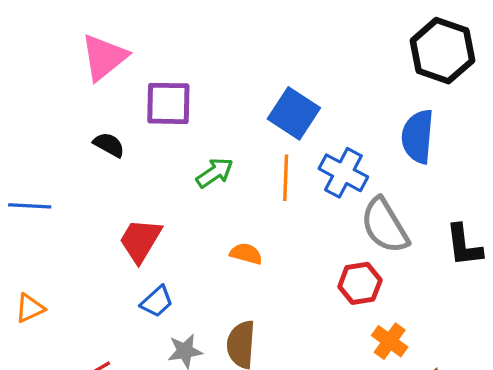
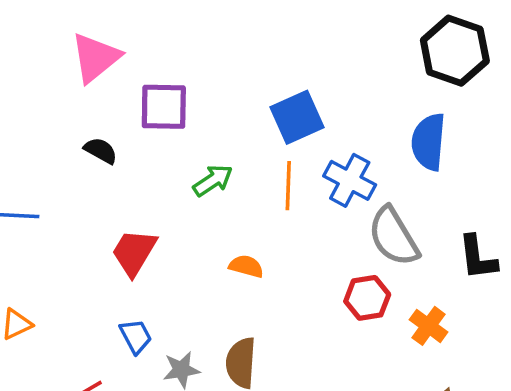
blue square: (294, 113) -> (297, 117), turned 33
blue trapezoid: (157, 302) -> (136, 336), moved, turned -76
orange cross: (390, 341) -> (429, 326), moved

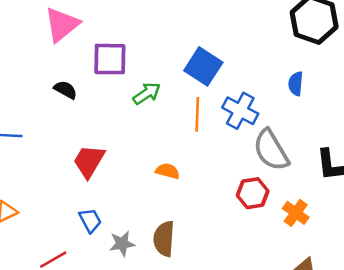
blue square: (297, 117) -> (203, 66), turned -33
blue semicircle: (429, 142) -> (296, 84), size x0.6
green arrow: (213, 180) -> (147, 93), moved

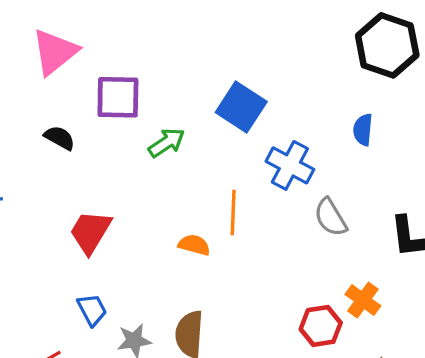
orange line: (197, 114) -> (233, 212), moved
gray semicircle: (271, 150) -> (330, 217), size x0.7
red hexagon: (253, 193) -> (321, 326), moved

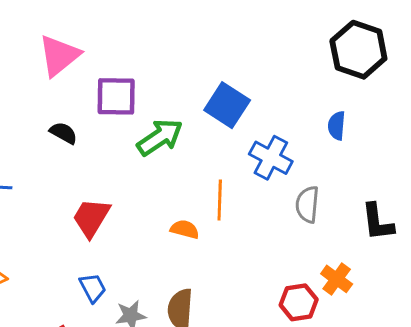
green arrow: (167, 143) -> (160, 137), size x1.4
gray semicircle: (330, 217) -> (307, 204), turned 36

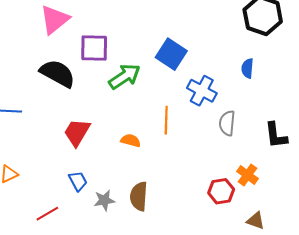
black semicircle: (63, 133) -> (58, 73), size x1.8
orange semicircle: (185, 229) -> (131, 140), moved

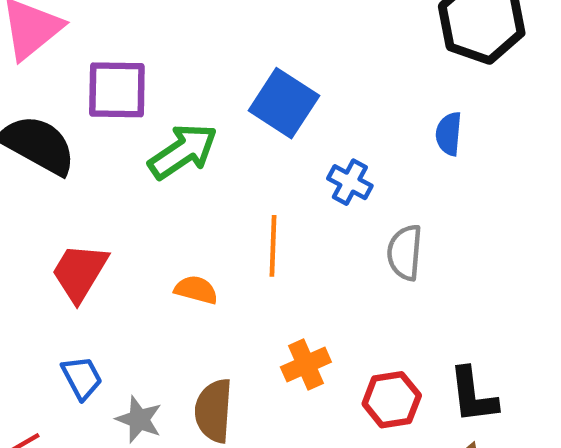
blue cross: (202, 91) -> (350, 182), size x0.7
black L-shape: (276, 135) -> (473, 395), moved
orange cross: (247, 175) -> (306, 365), moved, turned 30
gray star: (104, 200) -> (139, 419), turned 30

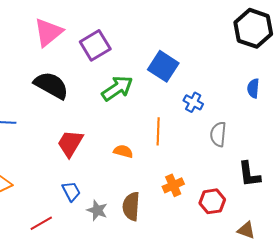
purple square: (117, 90) -> (95, 45), moved, turned -32
blue semicircle: (449, 134) -> (253, 88), moved
black L-shape: (473, 395) -> (249, 174), moved

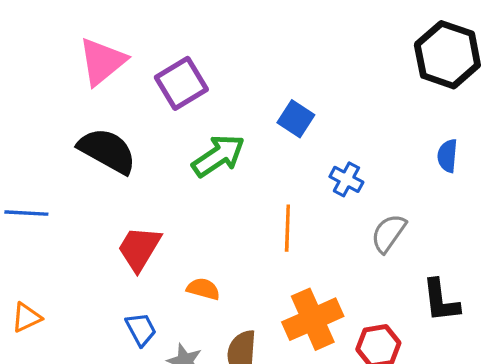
blue square: (163, 66) -> (296, 119), size x0.7
gray semicircle: (218, 134) -> (389, 233), turned 30
orange semicircle: (123, 151) -> (203, 289), moved
orange cross: (173, 185) -> (313, 319), size x1.6

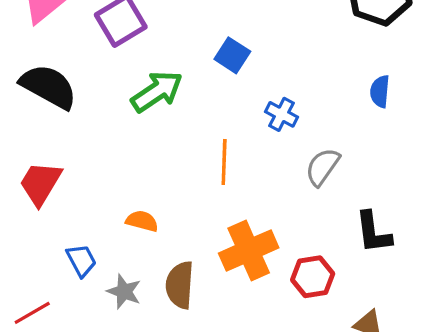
red trapezoid: (139, 248) -> (40, 183), moved

